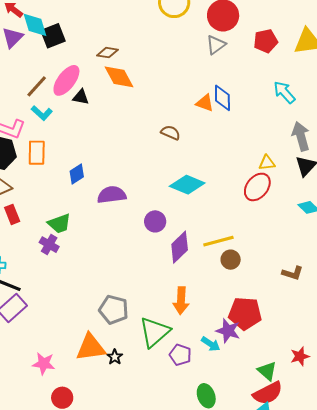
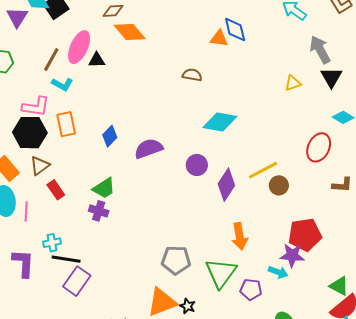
red ellipse: (257, 187) -> (319, 147), moved

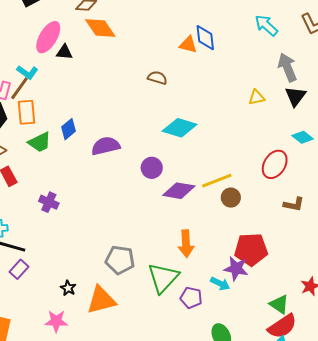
brown line: (51, 59) -> (19, 88), moved
purple diamond: (226, 185) -> (179, 191), turned 60
green trapezoid: (104, 188) -> (40, 142), moved
purple rectangle: (77, 281) -> (19, 269), size x0.7
black star: (187, 306) -> (68, 288), moved

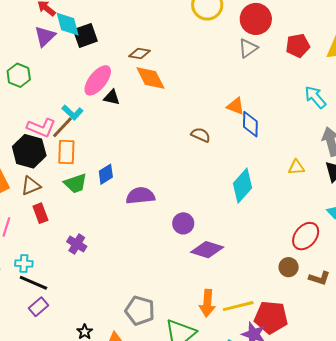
blue diamond: (205, 38) -> (250, 124), moved
cyan diamond: (180, 128) -> (243, 186), moved, turned -72
yellow line: (217, 181) -> (238, 306), moved
brown circle: (231, 198) -> (289, 267), moved

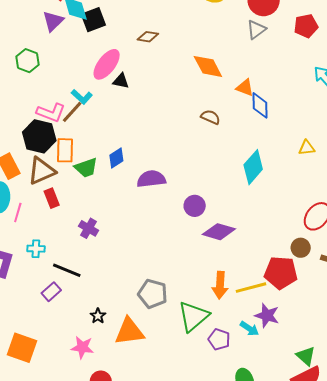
orange diamond: (150, 78) -> (208, 66), moved
orange rectangle: (66, 152) -> (65, 150), moved
brown triangle: (31, 186) -> (42, 171), size x1.4
black line: (33, 283) -> (67, 270), moved
red pentagon: (271, 317) -> (281, 273), moved

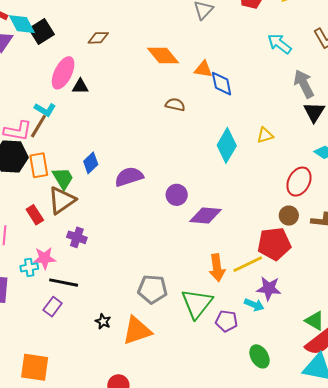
yellow triangle: (307, 148) -> (265, 135), moved
green trapezoid: (86, 168) -> (63, 178), turned -90
brown triangle: (42, 171) -> (62, 200), moved
pink star: (82, 347) -> (45, 258), moved

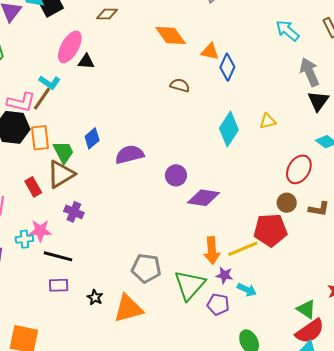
blue diamond: (222, 84) -> (227, 67), turned 32
purple star: (269, 288) -> (224, 275), moved, size x0.7
purple rectangle: (53, 307) -> (59, 285), moved, turned 48

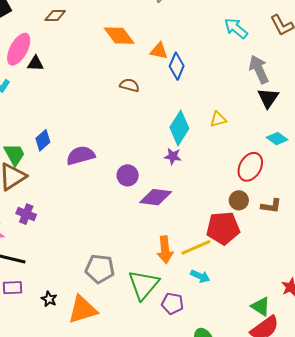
purple star: (224, 275) -> (173, 156), moved
cyan arrow: (247, 290) -> (200, 276), moved

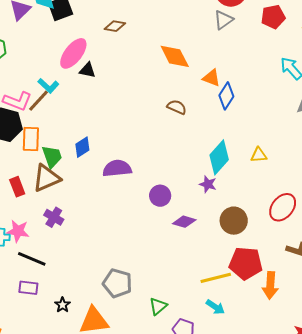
purple diamond: (156, 197) -> (184, 222), size x0.7
brown circle: (239, 200) -> (234, 221), moved, size x1.4
orange arrow: (165, 250) -> (270, 285), moved
green triangle: (144, 285) -> (158, 306), size x0.6

